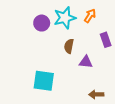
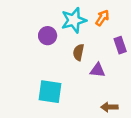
purple circle: (42, 23) -> (48, 36), moved

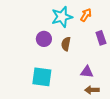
purple circle: (48, 36) -> (44, 39), moved
purple triangle: (98, 70) -> (87, 72), moved

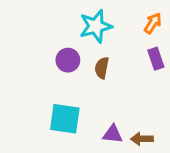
orange arrow: (86, 15) -> (153, 23), moved
purple triangle: (87, 72) -> (113, 134), moved

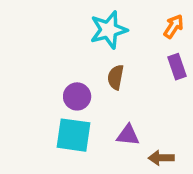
purple circle: (68, 60) -> (77, 96), moved
purple triangle: (113, 134) -> (128, 135), moved

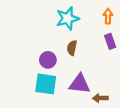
orange arrow: (174, 26) -> (108, 16), turned -32
purple triangle: (128, 135) -> (80, 84), size x1.5

